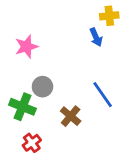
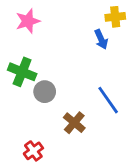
pink star: (26, 47) -> (28, 21), moved
green cross: (22, 107) -> (22, 72), moved

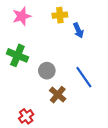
yellow cross: (115, 17) -> (60, 15), moved
gray circle: (45, 92) -> (47, 71), moved

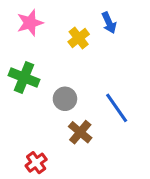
yellow cross: (60, 15) -> (79, 38), moved, turned -32
blue arrow: (78, 30) -> (109, 23), moved

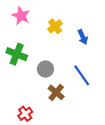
pink star: (30, 23) -> (21, 16), turned -30
blue arrow: (109, 23) -> (83, 37), moved

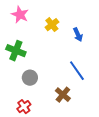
gray circle: (45, 69) -> (30, 78), moved
brown cross: (56, 92) -> (63, 95), moved

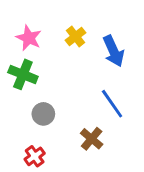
pink star: (20, 15) -> (29, 38), moved
blue arrow: (78, 35) -> (113, 51), size x1.5

